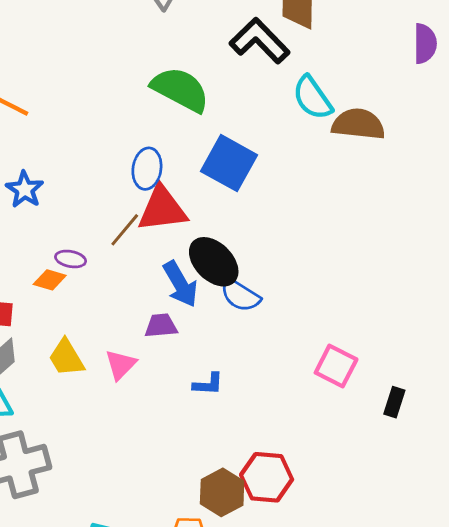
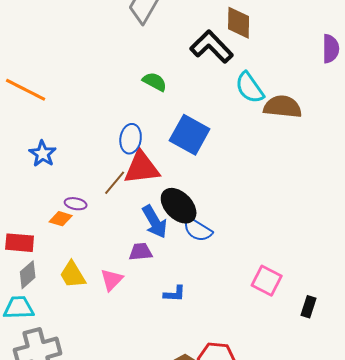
green semicircle: (180, 89) -> (155, 82), size x0.6

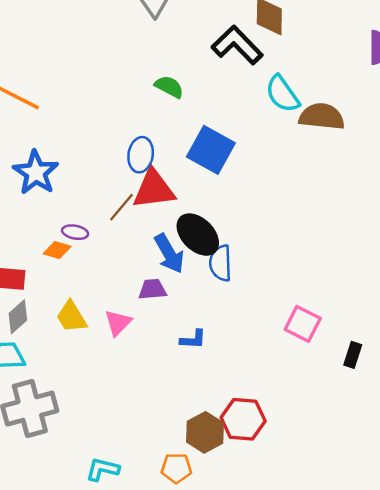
blue star: (43, 154) -> (36, 173), size x1.4
blue semicircle: (198, 230) -> (220, 263), turned 56

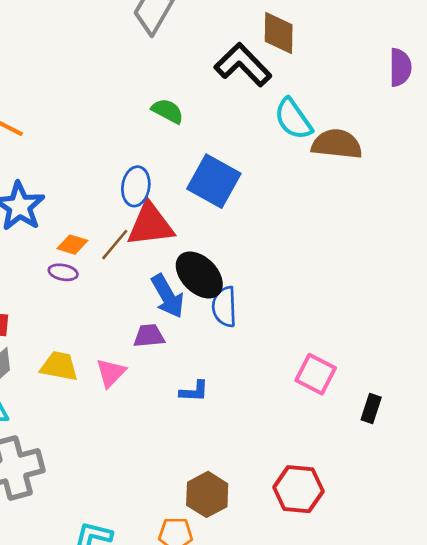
orange diamond: (57, 250) -> (72, 245), moved
yellow trapezoid: (71, 317) -> (59, 366), turned 132
red hexagon: (243, 419) -> (298, 489), moved

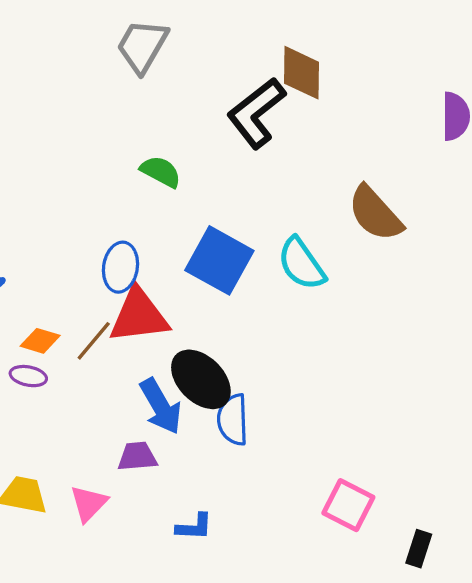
black L-shape: (243, 65) -> (256, 113), turned -84
cyan semicircle: (293, 119) -> (301, 264), moved
brown semicircle: (337, 144) -> (375, 213), turned -138

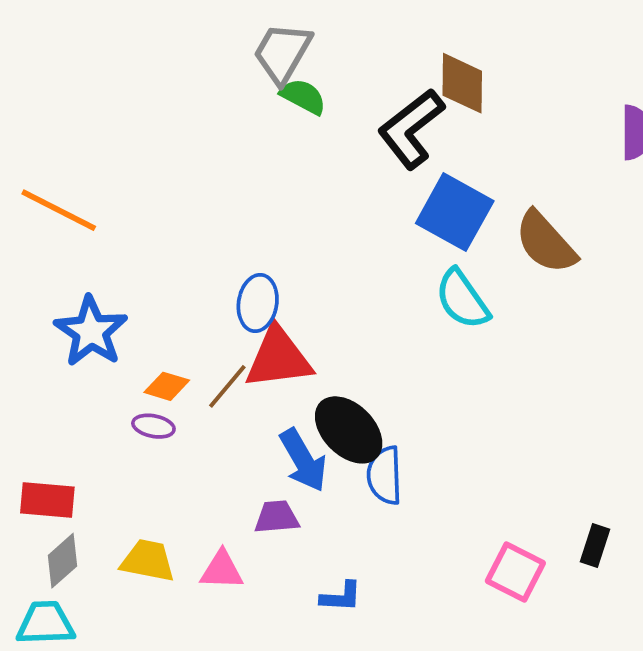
green semicircle: (161, 172) -> (303, 96), moved
blue square: (219, 260) -> (455, 212), moved
pink triangle: (89, 503) -> (222, 570), turned 48
black rectangle: (419, 549) -> (595, 546), moved

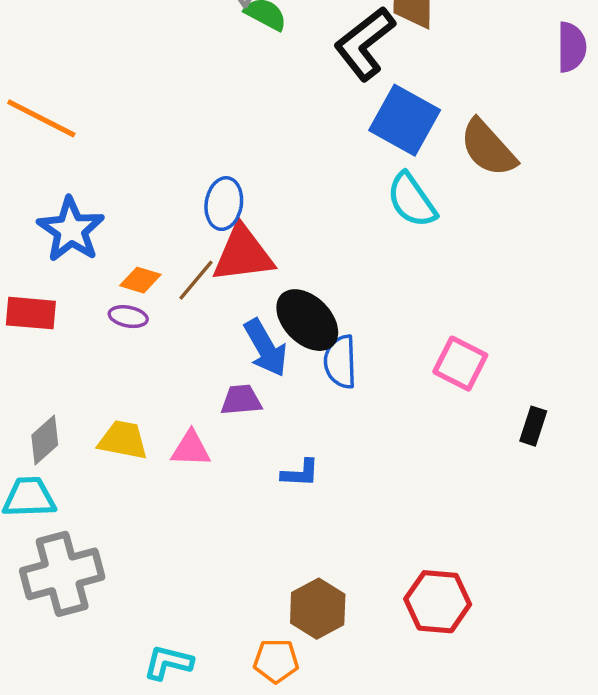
red rectangle: (47, 500) -> (31, 313), moved
pink square: (515, 572) -> (460, 364), moved

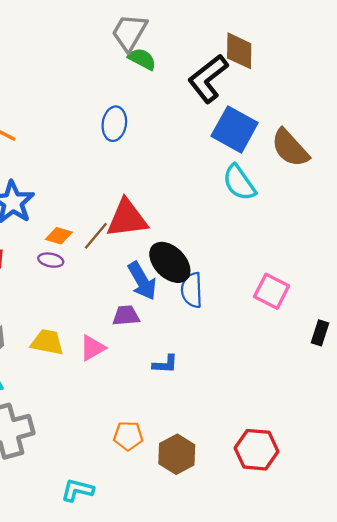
blue ellipse: (224, 204) -> (114, 124), moved
pink triangle: (191, 449) -> (92, 348), turned -32
orange pentagon: (276, 661) -> (128, 436), moved

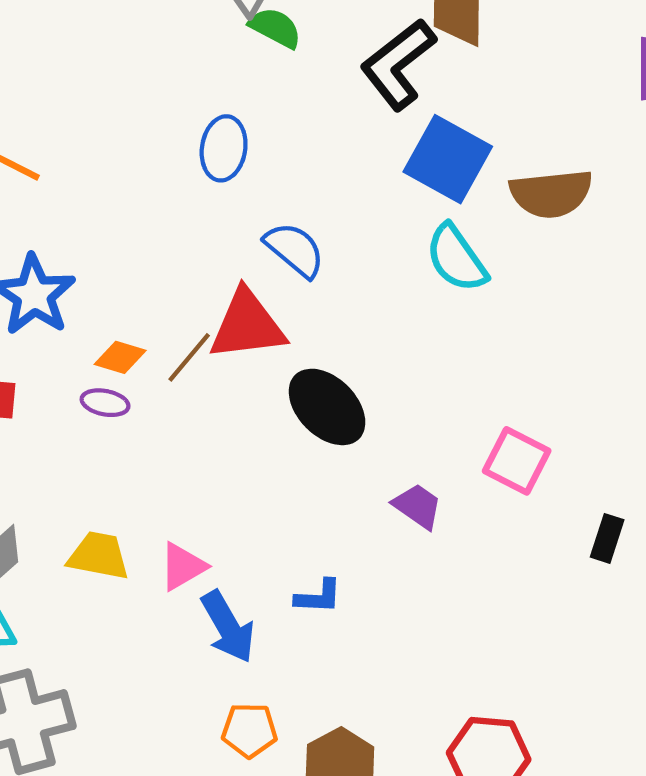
brown semicircle: (290, 148) -> (551, 194), turned -54
blue arrow: (142, 281) -> (228, 627), moved
blue semicircle: (192, 290) -> (295, 250), moved, turned 132
purple trapezoid: (126, 316) -> (418, 506), moved, turned 40

